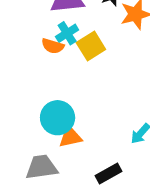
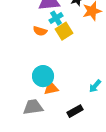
cyan cross: (67, 33) -> (56, 18), moved

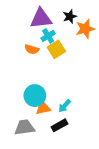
cyan arrow: (95, 86) -> (65, 106), moved
black rectangle: (75, 111) -> (59, 125), moved

